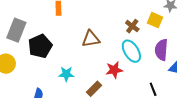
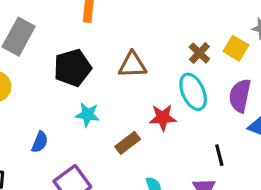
black pentagon: (40, 46) -> (73, 68), moved

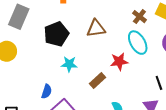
blue semicircle: (40, 142) -> (47, 91), moved

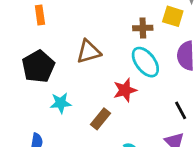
brown cross: (139, 17) -> (143, 28), turned -32

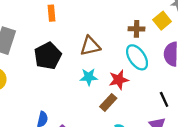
yellow square: (173, 16) -> (162, 21), turned 30
cyan star: (61, 103) -> (89, 77), moved
brown rectangle: (100, 119) -> (108, 102), moved

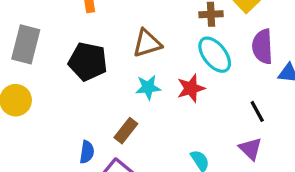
black pentagon: (48, 56) -> (88, 62), turned -30
brown rectangle: (108, 102) -> (126, 131), moved

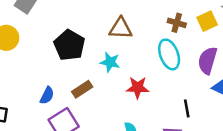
black pentagon: (88, 62) -> (69, 45), moved
red star: (191, 88) -> (138, 88), moved

